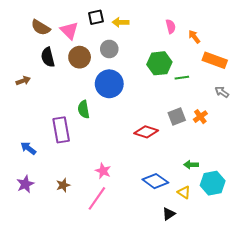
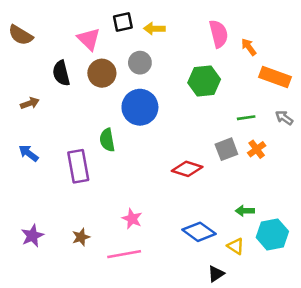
pink semicircle: (171, 26) -> (219, 34), size x1.5
brown semicircle: (41, 27) -> (21, 35), moved
green line: (182, 78) -> (246, 118), moved
blue arrow: (28, 148) -> (28, 153), moved
pink line: (97, 198) -> (124, 254), turned 45

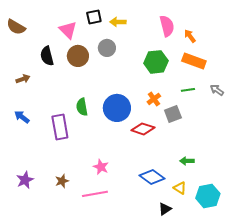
orange rectangle: (275, 77) -> (194, 61), moved
blue circle: (140, 107) -> (117, 108), moved
orange cross: (257, 149) -> (154, 99), moved
cyan hexagon: (272, 234) -> (208, 196), moved

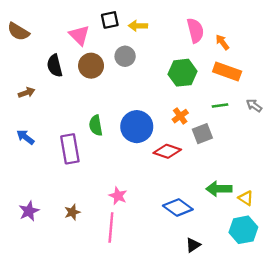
green arrow: (187, 161) -> (219, 189), size x1.5
yellow triangle: (180, 188) -> (246, 198), moved
pink line: (95, 194) -> (111, 227), turned -75

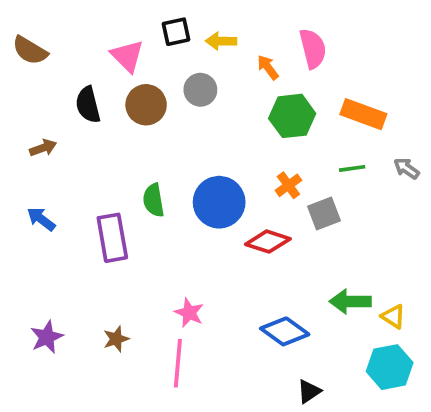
orange arrow: (222, 42) -> (268, 67), moved

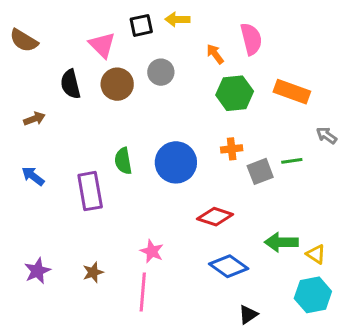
yellow arrow: (221, 41) -> (177, 19), moved
green line: (352, 168) -> (292, 161), moved
orange cross: (288, 185) -> (232, 149), turned 30
red diamond: (268, 242) -> (215, 217), moved

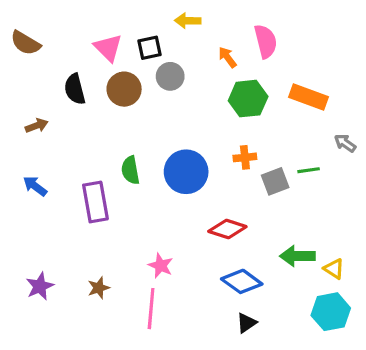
black square: (141, 25) -> (149, 48), moved
black triangle: (248, 315) -> (247, 323), moved

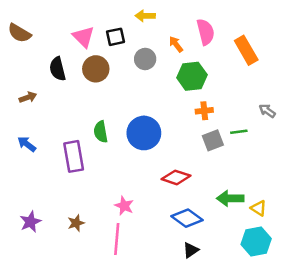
gray circle: (170, 76) -> (145, 59), moved
orange rectangle: (309, 97) -> (246, 50), moved, turned 40
orange cross: (245, 157) -> (204, 111), moved

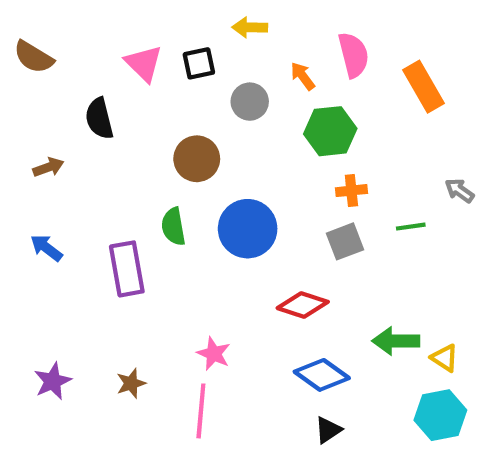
brown circle: (96, 69) -> (197, 159), moved
gray square: (213, 140) -> (345, 241), moved

